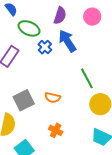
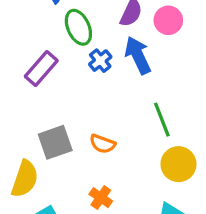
pink circle: (92, 17) -> (168, 20), moved
green ellipse: (29, 28) -> (78, 27), turned 35

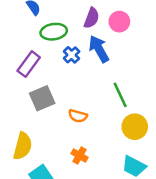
green ellipse: (78, 27) -> (54, 32), turned -70
gray square: (55, 142) -> (42, 98), moved

